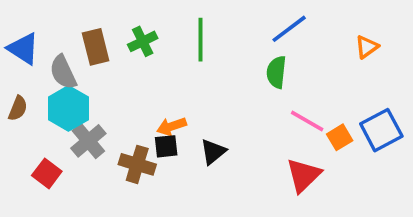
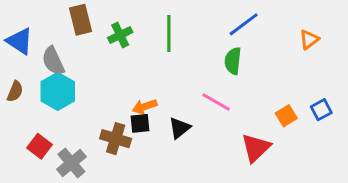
brown rectangle: (96, 47) -> (81, 20), moved
pink line: (307, 121) -> (216, 102), moved
blue square: (381, 130) -> (321, 110), size x0.6
gray cross: (88, 141) -> (71, 163), moved

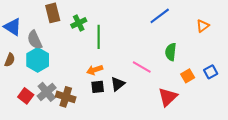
green line: (169, 33) -> (99, 37), moved
green semicircle: (233, 61) -> (171, 52), moved
black square: (140, 123) -> (98, 87), moved
brown cross: (116, 139) -> (66, 97), moved
gray cross: (71, 163) -> (47, 92), moved

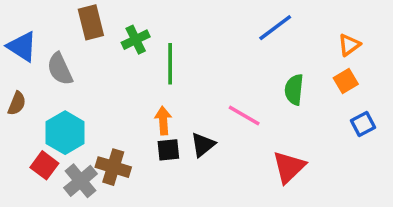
cyan hexagon: (38, 60) -> (65, 133), moved
orange arrow: (95, 70) -> (163, 121), turned 105
orange square: (188, 76) -> (346, 81), moved
gray cross: (47, 92) -> (81, 181), moved

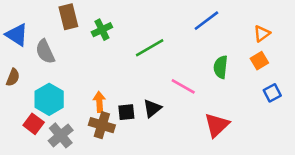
green line: (170, 64) -> (150, 48), moved, turned 60
orange arrow: (163, 121) -> (99, 102), moved
brown cross: (113, 167) -> (102, 125), moved

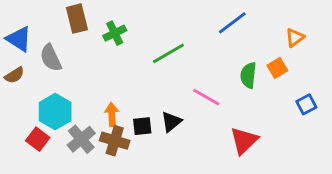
orange square: (259, 61) -> (277, 68), moved
brown semicircle: (13, 77) -> (14, 75), moved, turned 36
gray cross: (61, 135) -> (81, 139), moved

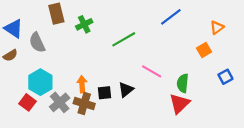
green semicircle: (248, 75) -> (183, 83), moved

